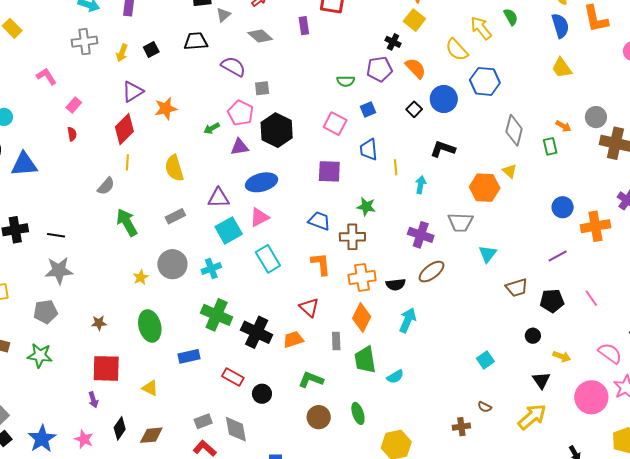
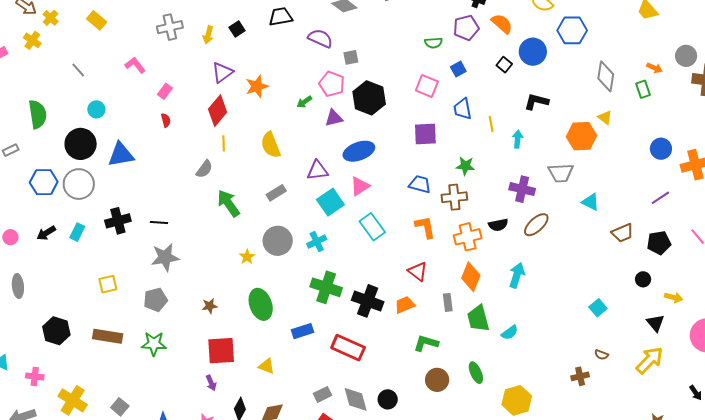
cyan triangle: (488, 254) -> (591, 202), turned -36
black semicircle: (396, 284) -> (498, 225), moved
red rectangle: (233, 377) -> (348, 348), size x1.5
black circle: (262, 394) -> (388, 399), moved

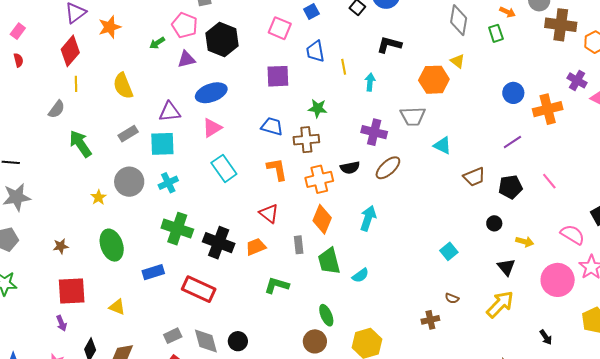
cyan square: (330, 202) -> (162, 144), moved, turned 32
brown circle: (437, 380) -> (315, 341), moved

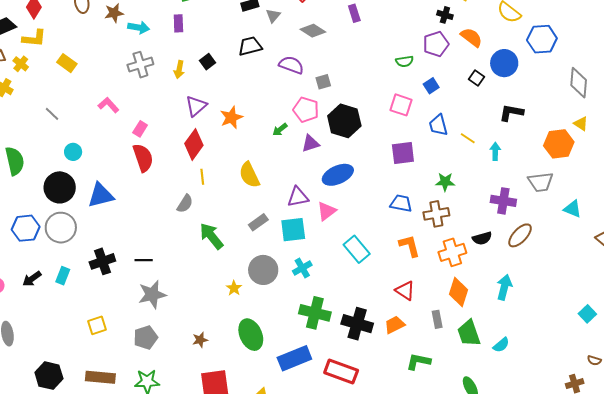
red semicircle: (18, 60) -> (143, 158), size x2.0
yellow line: (344, 67) -> (468, 138), turned -42
pink triangle: (212, 128) -> (326, 211), moved
blue rectangle: (153, 272) -> (294, 358), size x1.5

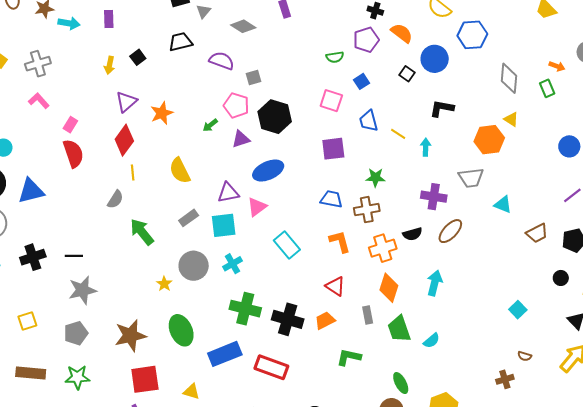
gray cross: (140, 65) -> (38, 64), moved
brown star: (200, 340) -> (130, 336), size x2.0

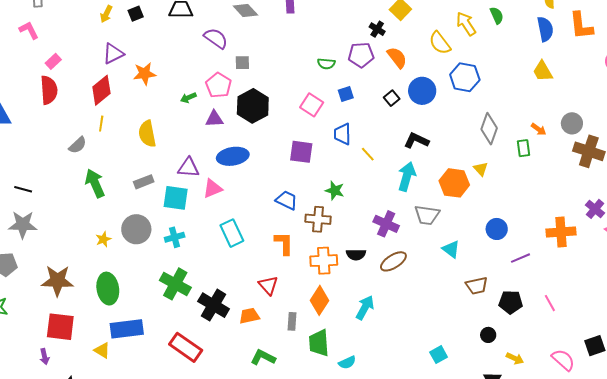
blue circle: (569, 146) -> (497, 229), moved
cyan arrow: (426, 147) -> (407, 176), moved, size x1.6
blue rectangle: (225, 354) -> (127, 329), moved

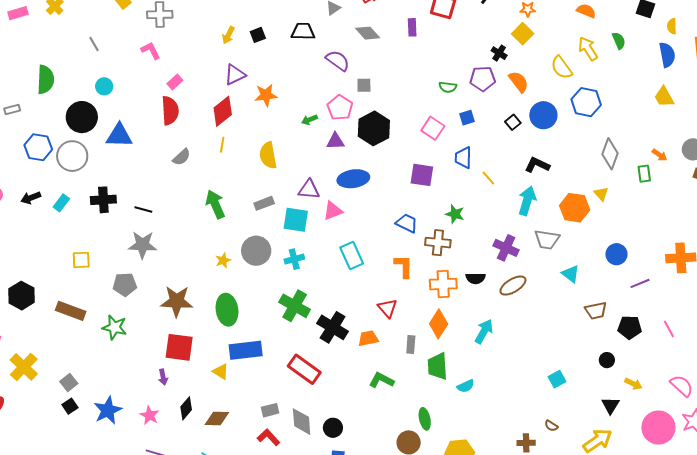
gray semicircle: (78, 145) -> (182, 157), moved

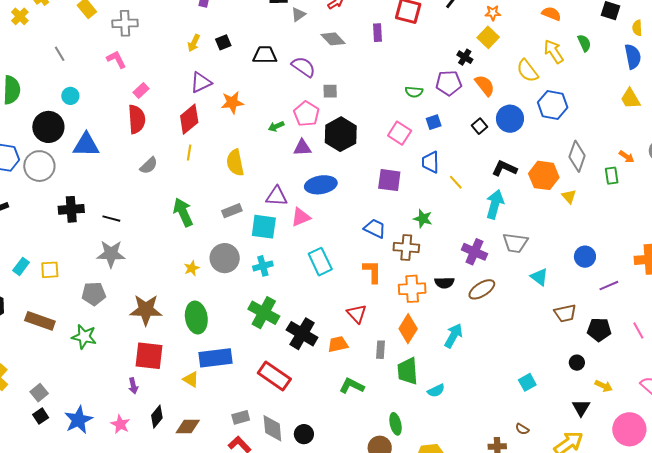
black trapezoid: (303, 31) -> (265, 55), moved
cyan rectangle: (61, 203) -> (21, 266), moved
orange hexagon: (575, 208) -> (544, 175), moved

